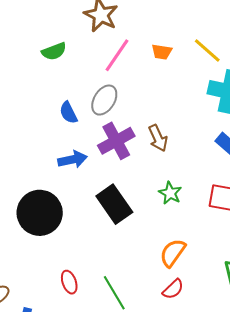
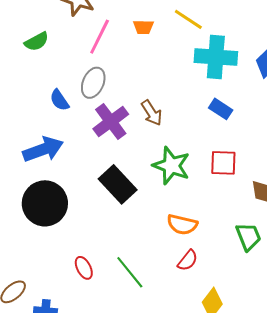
blue arrow: (73, 160) -> (43, 149), moved, size x1.4
green star: (170, 193) -> (171, 166), size x1.6
orange semicircle: (173, 253) -> (182, 224), turned -104

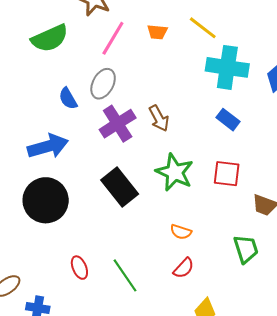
green semicircle: (37, 42) -> (50, 38), size x1.5
orange semicircle: (182, 224) -> (181, 232), size x0.7

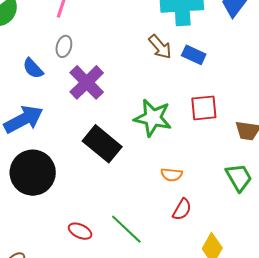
gray ellipse: (103, 84) -> (64, 46), size x0.7
brown arrow: (159, 118) -> (160, 47), moved
red ellipse: (79, 268) -> (80, 231), turned -30

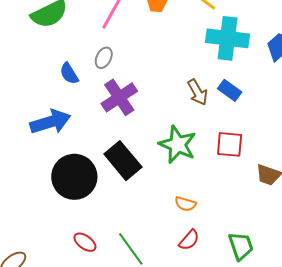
brown arrow: (160, 47) -> (198, 92), moved
black circle: (33, 173) -> (74, 177), moved
green trapezoid: (239, 177) -> (241, 246), moved

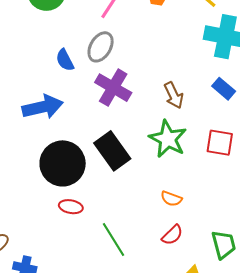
gray ellipse: (104, 58) -> (101, 47), size x1.4
brown arrow: (198, 92) -> (174, 95), moved
purple cross: (119, 97) -> (113, 88), turned -30
red ellipse: (85, 242) -> (71, 207), moved, turned -30

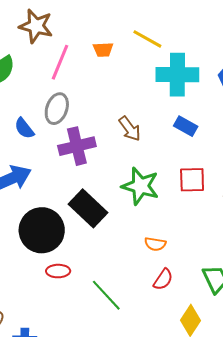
purple cross: (113, 88) -> (77, 146), turned -33
brown arrow: (174, 95) -> (130, 129), moved

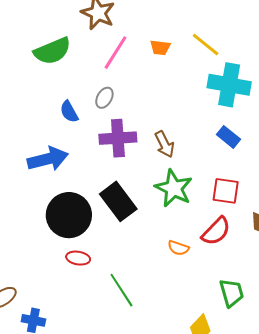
gray ellipse: (57, 109) -> (104, 98), size x0.7
brown arrow: (130, 129) -> (165, 144), moved
red semicircle: (163, 279) -> (216, 231), moved, size x1.4

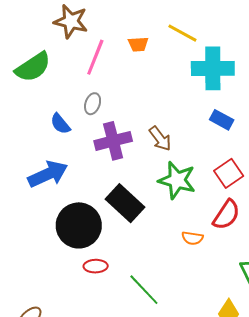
red square: (226, 191) -> (229, 173), turned -32

